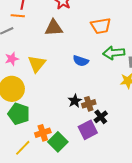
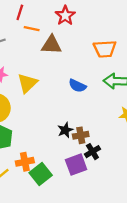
orange line: (18, 16) -> (32, 29), moved

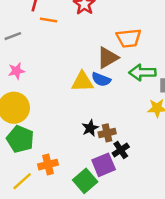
brown triangle: (51, 45) -> (108, 58), moved, turned -30
yellow triangle: (27, 83) -> (82, 82), moved, turned 45
green square: (41, 174) -> (85, 181), moved

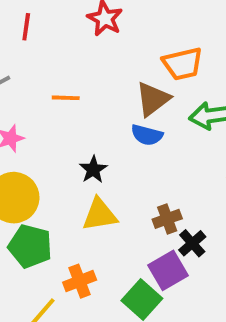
orange line: (48, 20) -> (66, 98), moved
yellow triangle: (82, 82) -> (100, 215), moved
black star: (90, 128) -> (93, 170), moved

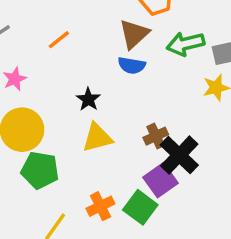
orange line: (66, 98) -> (59, 40), turned -35
black cross: (192, 243) -> (179, 155), size x1.6
orange cross: (80, 281) -> (100, 206), moved

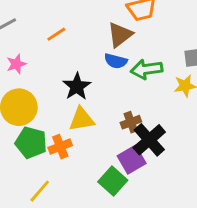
green arrow: (185, 44) -> (146, 69), moved
black star: (88, 99) -> (77, 86), size x1.4
orange cross: (100, 206) -> (60, 147), moved

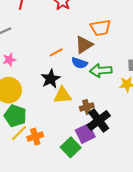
orange line: (56, 34) -> (56, 52), moved
yellow triangle: (82, 119) -> (63, 95), moved
orange cross: (60, 147) -> (35, 137), moved
yellow line: (40, 191) -> (19, 133), moved

